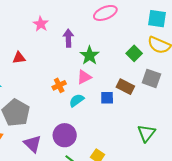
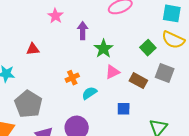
pink triangle: (84, 77) -> (112, 72), moved
blue square: (107, 98) -> (124, 109), moved

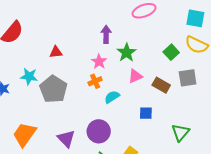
pink star: (55, 16) -> (99, 62), moved
gray square: (165, 73) -> (188, 78), turned -30
gray pentagon: (28, 104) -> (53, 89), moved

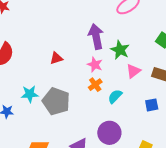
purple arrow: (106, 34) -> (96, 36), size x1.4
red triangle: (56, 52) -> (56, 58), moved

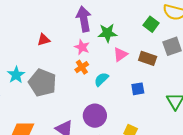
green star: (120, 50) -> (107, 33), turned -30
cyan star: (30, 94) -> (16, 75), turned -30

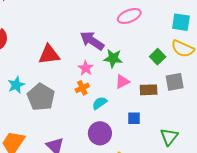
purple arrow: (84, 19) -> (92, 41), turned -55
red triangle: (44, 40) -> (49, 55), size x1.6
brown rectangle: (148, 58) -> (149, 90), turned -30
purple circle: (95, 116) -> (100, 133), moved

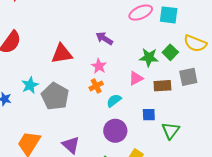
cyan square: (181, 22) -> (169, 15), moved
purple arrow: (92, 41) -> (104, 38), size x0.7
green star: (113, 58) -> (149, 57), moved
green triangle: (169, 137) -> (171, 131), moved

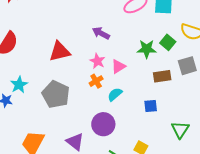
pink triangle: (136, 78) -> (118, 66), moved
cyan star: (30, 85) -> (19, 85), moved
purple circle: (115, 131) -> (103, 124), moved
green triangle: (171, 131) -> (180, 130), moved

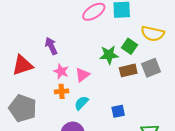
purple arrow: (101, 33) -> (51, 46), moved, turned 42
brown rectangle: (162, 76) -> (128, 70), moved
orange cross: (96, 81) -> (62, 91), turned 32

